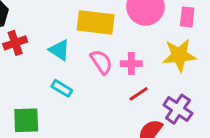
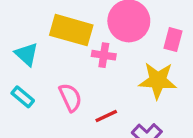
pink semicircle: (101, 62) -> (70, 97), moved
pink cross: (131, 64) -> (104, 55), moved

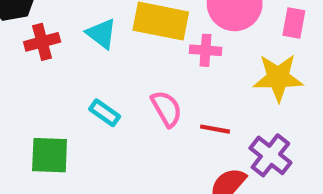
cyan triangle: (27, 54) -> (102, 34), moved
red line: (106, 116) -> (215, 129), turned 40

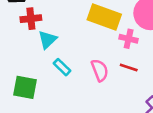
cyan triangle: (102, 34) -> (47, 40), moved, turned 30
red line: (215, 129) -> (129, 67), moved

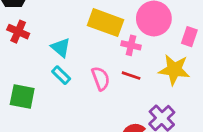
red cross: (31, 19) -> (18, 32), moved, turned 30
cyan triangle: (47, 40) -> (61, 48), moved, turned -36

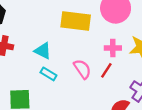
pink cross: (131, 45) -> (113, 48), moved
red line: (131, 76) -> (106, 70), moved, turned -63

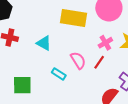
pink cross: (113, 48) -> (105, 43), turned -32
cyan rectangle: (48, 74) -> (59, 74), moved

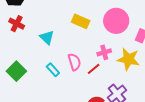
yellow rectangle: (74, 18) -> (81, 21), size x0.7
green square: (22, 85) -> (16, 71), turned 30

